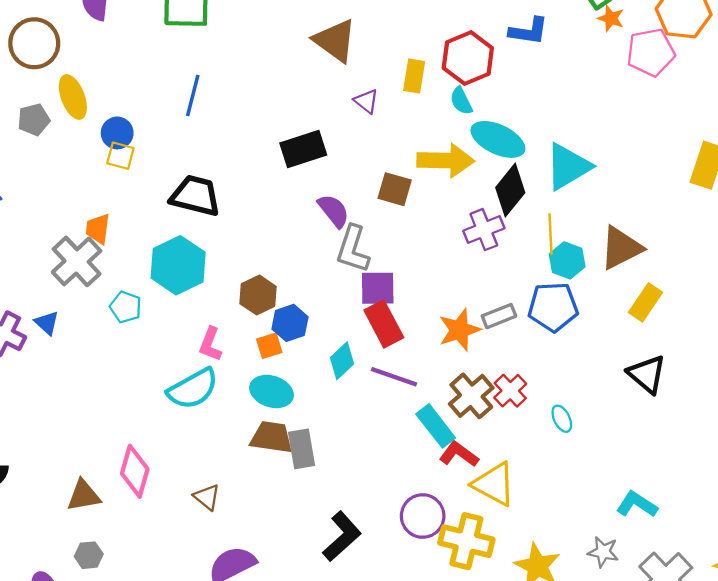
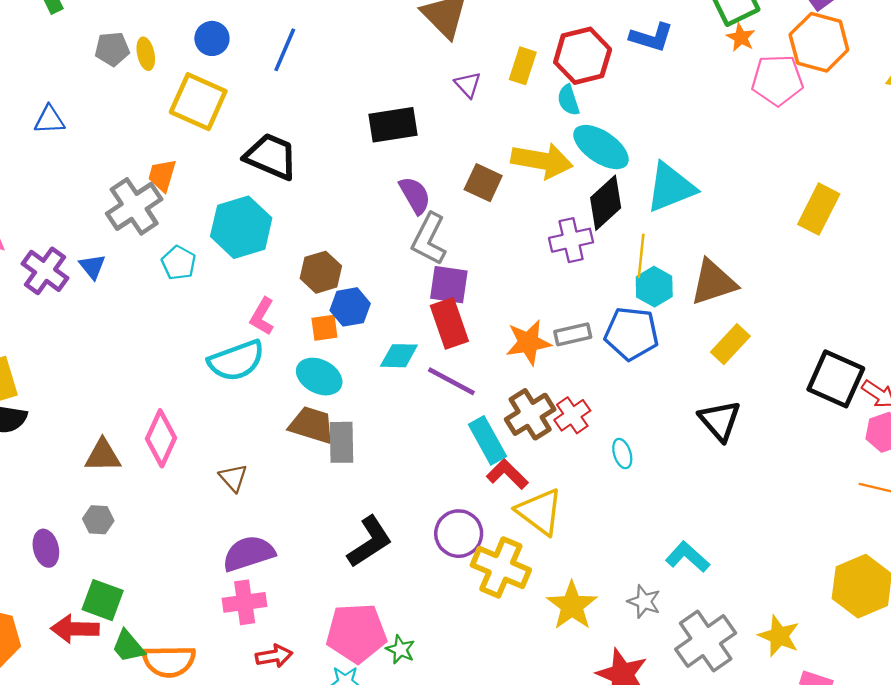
yellow ellipse: (73, 97) -> (146, 54), moved, size x0.7
blue circle: (117, 133) -> (212, 38), moved
yellow square: (120, 156) -> (198, 102), size x1.8
cyan diamond: (342, 361) -> (399, 356), turned 36

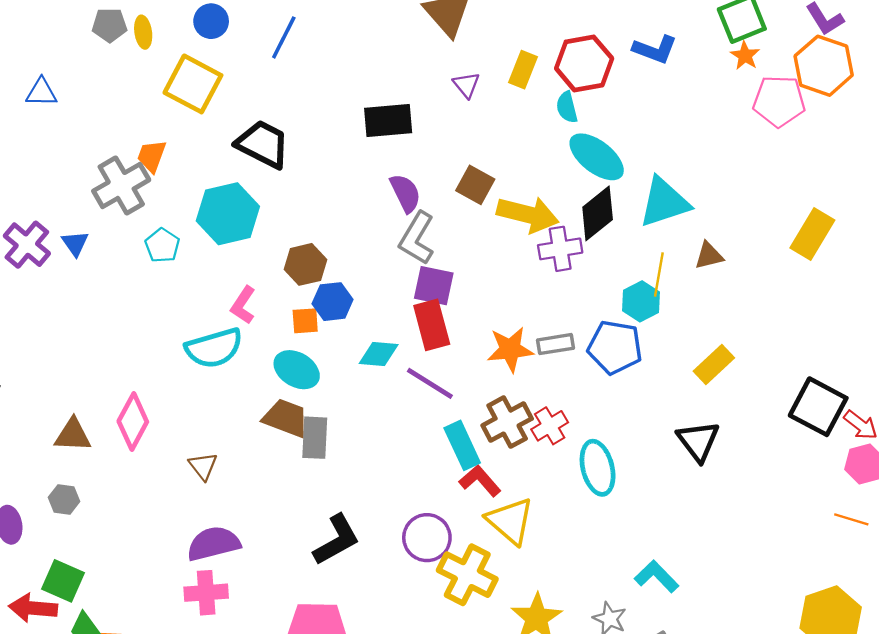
yellow arrow: (542, 161) -> (528, 214), moved
yellow line: (641, 256) -> (659, 275), moved
brown triangle: (713, 282) -> (709, 256), moved, size x0.6
cyan ellipse: (622, 454) -> (598, 468), size x1.8

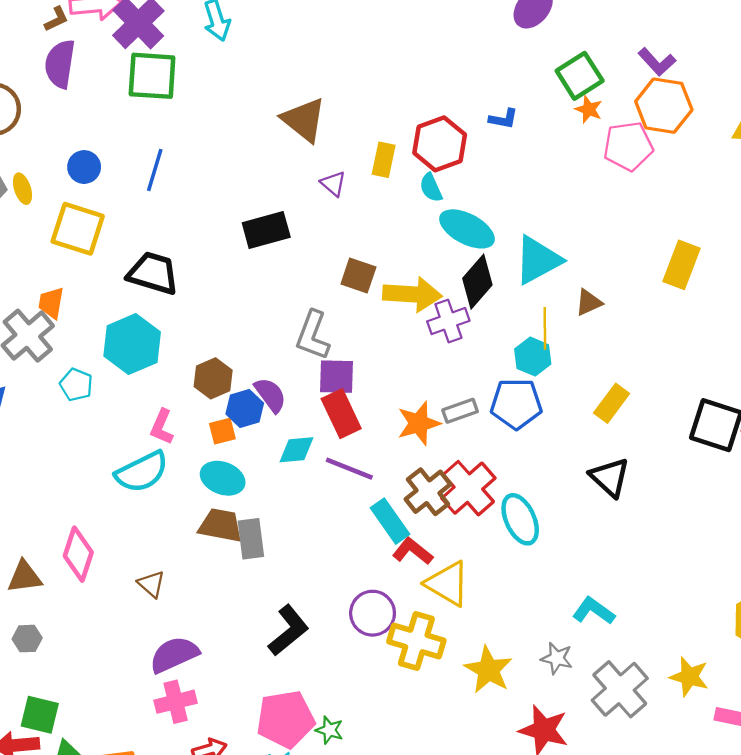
blue L-shape: (655, 49) -> (503, 119), size x0.7
purple semicircle: (405, 193) -> (270, 395), moved
red cross: (550, 426) -> (468, 488), size x1.6

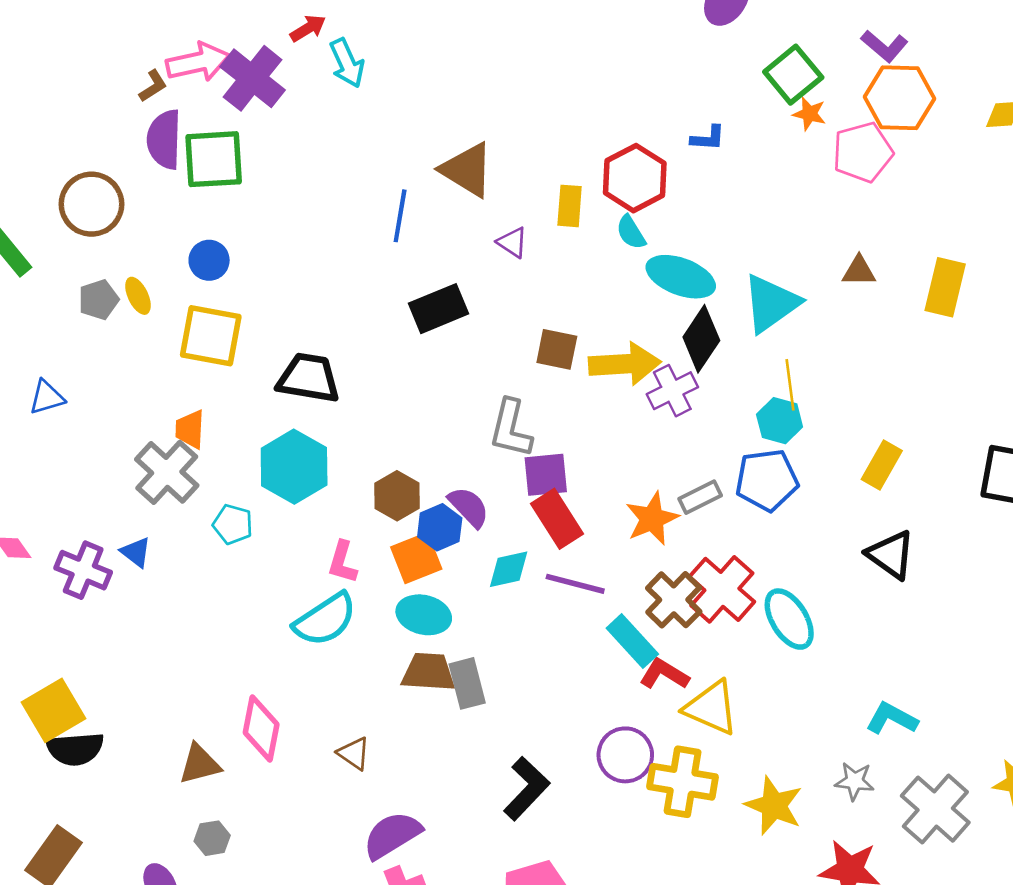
green square: (152, 76) -> (214, 159), moved
blue line: (155, 170) -> (400, 216), moved
brown triangle: (589, 302) -> (859, 271), moved, turned 32
orange square: (222, 431) -> (416, 558), size x1.5

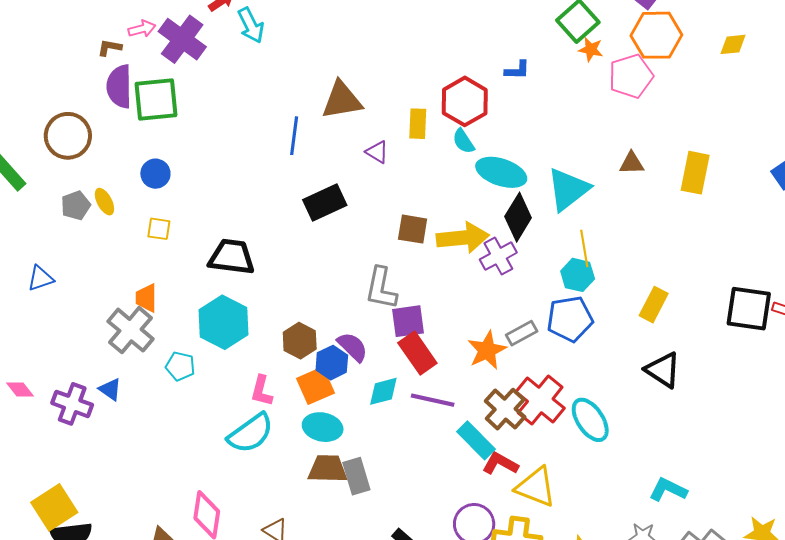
pink arrow: (198, 62) -> (142, 29), size x0.6
brown L-shape: (153, 86) -> (110, 48), turned -135
brown triangle: (467, 170) -> (342, 100), turned -39
yellow square: (211, 336) -> (159, 229), size x0.5

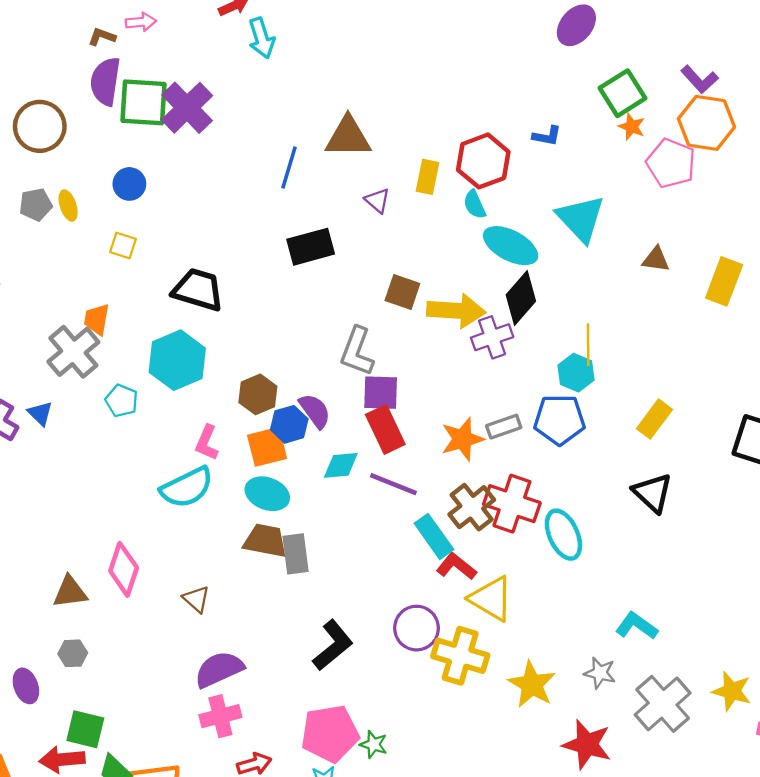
purple cross: (182, 39) -> (187, 108), moved
pink pentagon: (631, 76) -> (671, 163), turned 30
cyan triangle: (568, 189) -> (581, 218), moved, turned -45
red cross: (540, 400) -> (512, 504), turned -30

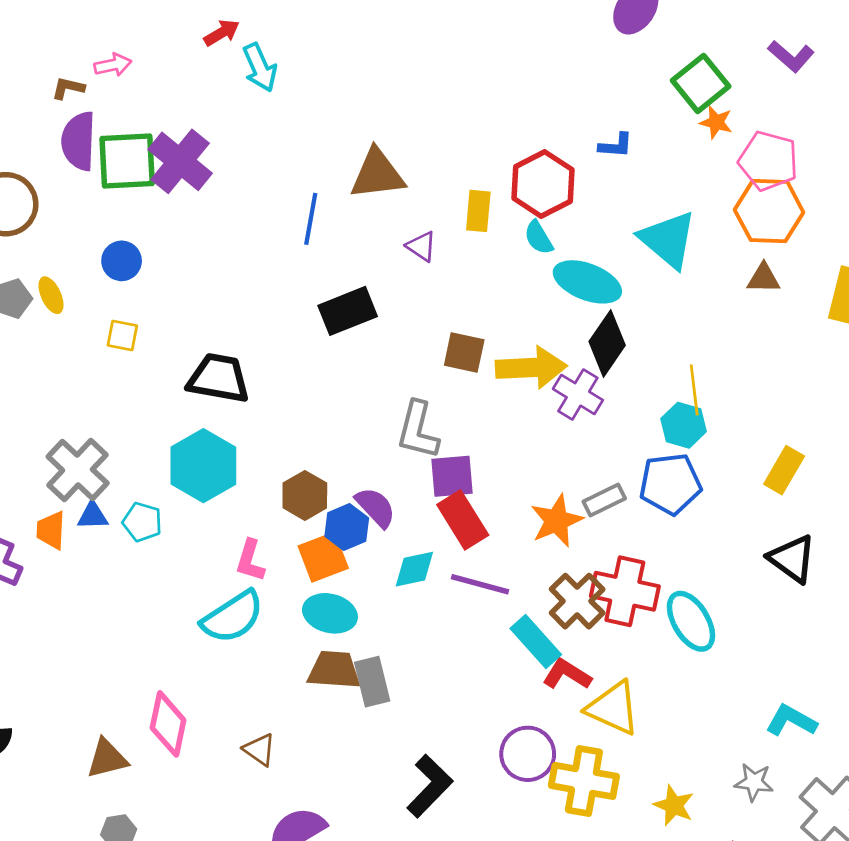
orange hexagon: (706, 123) -> (769, 211), moved
orange trapezoid: (97, 319) -> (51, 530), moved
purple cross: (492, 337) -> (578, 394), turned -33
blue triangle: (40, 413) -> (93, 516), moved, turned -40
yellow star: (532, 684) -> (674, 805), size x0.7

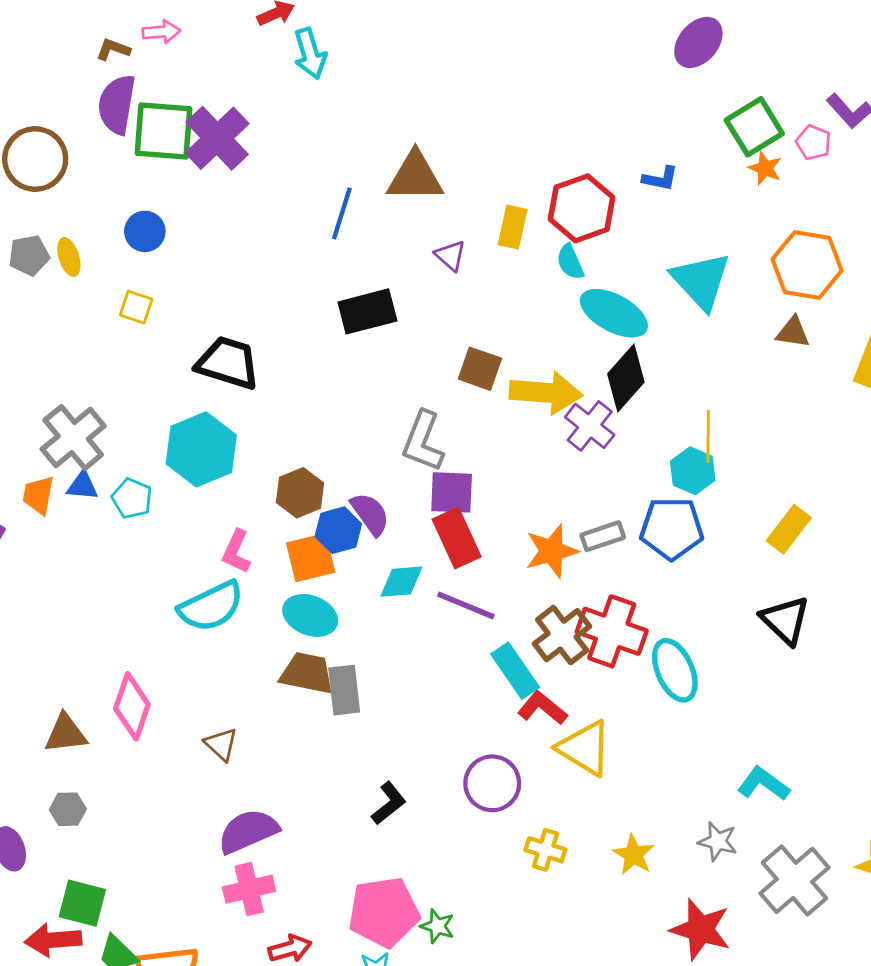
pink pentagon: (768, 161) -> (813, 142), moved, size x0.6
yellow cross: (584, 781) -> (545, 850), moved, size x0.6
black L-shape: (430, 786) -> (389, 803), size x0.7

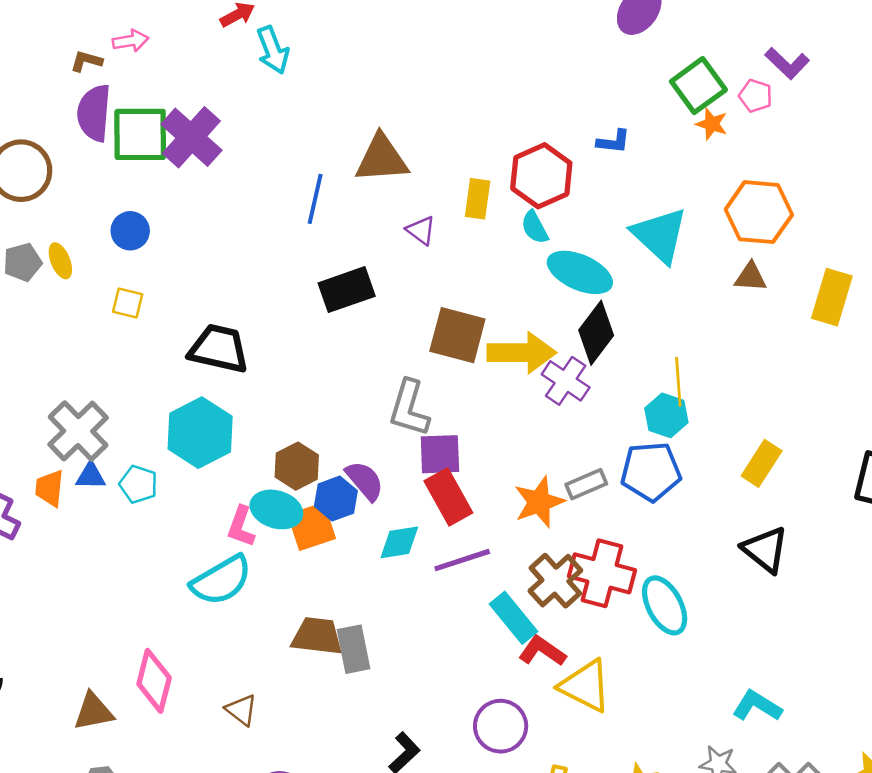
brown square: (480, 369) -> (457, 335), size x1.4
purple line: (466, 605) -> (462, 560), turned -36
cyan ellipse: (310, 615) -> (276, 509), moved

